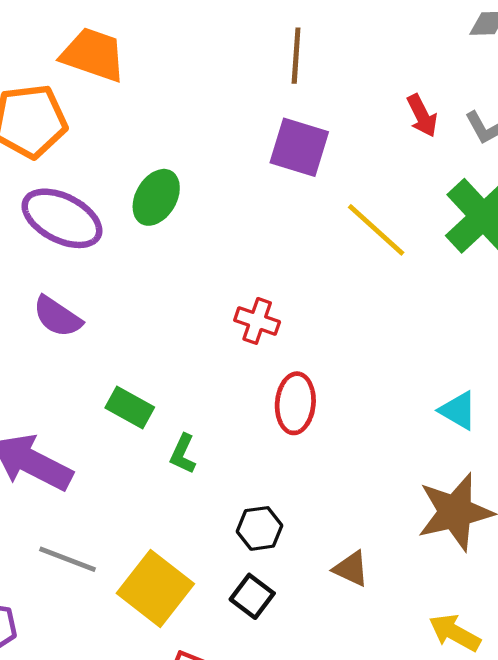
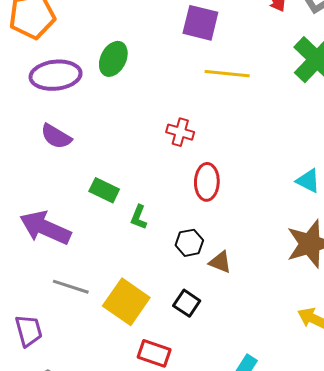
purple ellipse: (62, 218) -> (56, 75), turned -30
yellow line: (376, 230) -> (227, 74), moved, turned -33
black hexagon: (259, 528) -> (189, 243), moved
brown triangle: (351, 569) -> (220, 262), moved

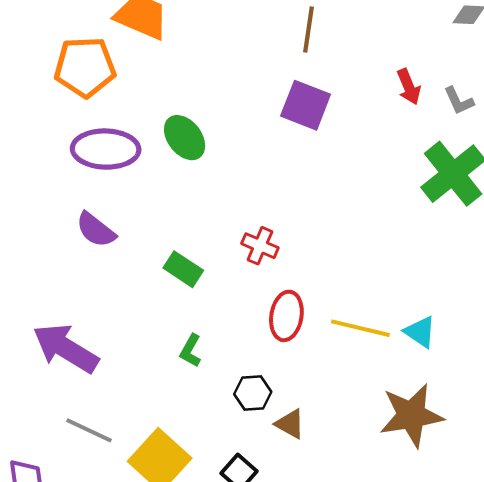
green ellipse: (113, 59) -> (185, 138), turned -72
yellow line: (227, 74) -> (360, 328), moved
green rectangle: (104, 190) -> (183, 269), moved

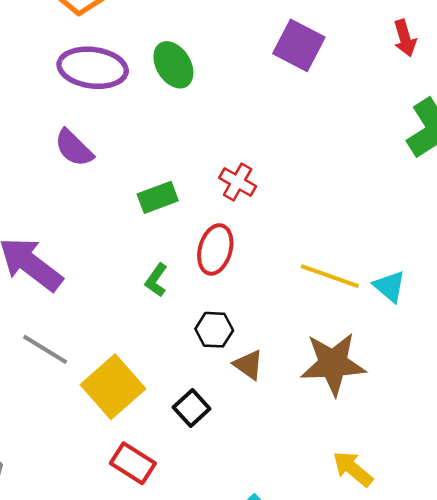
green rectangle: (183, 269) -> (158, 197), turned -60
red ellipse: (286, 316) -> (215, 249), moved
brown star: (411, 415) -> (333, 364), moved

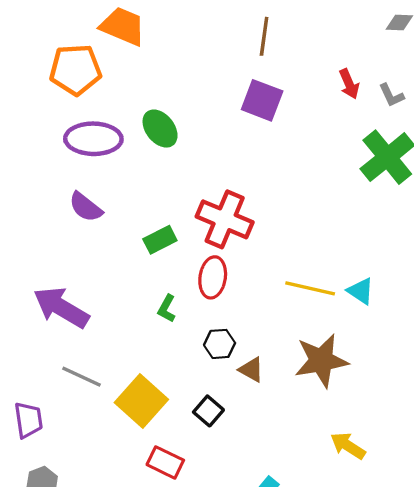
red cross: (238, 182) -> (225, 219), size x1.8

